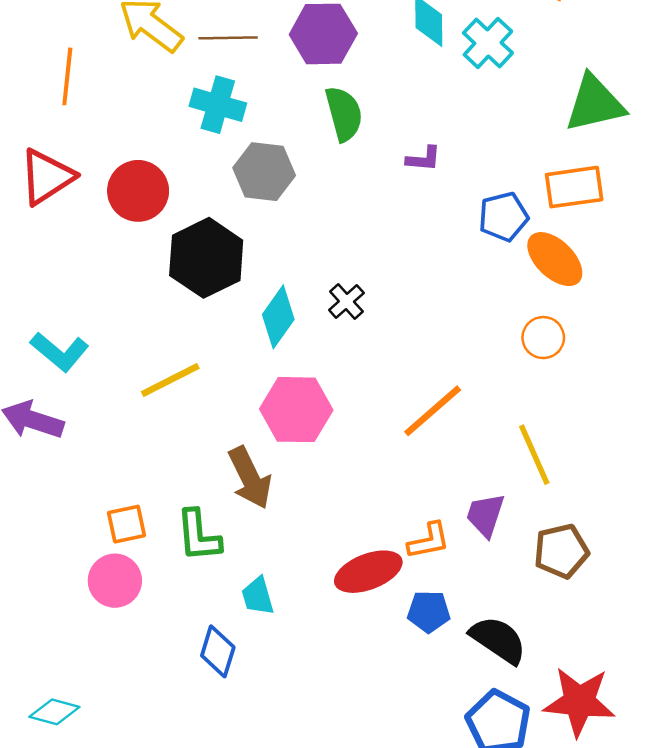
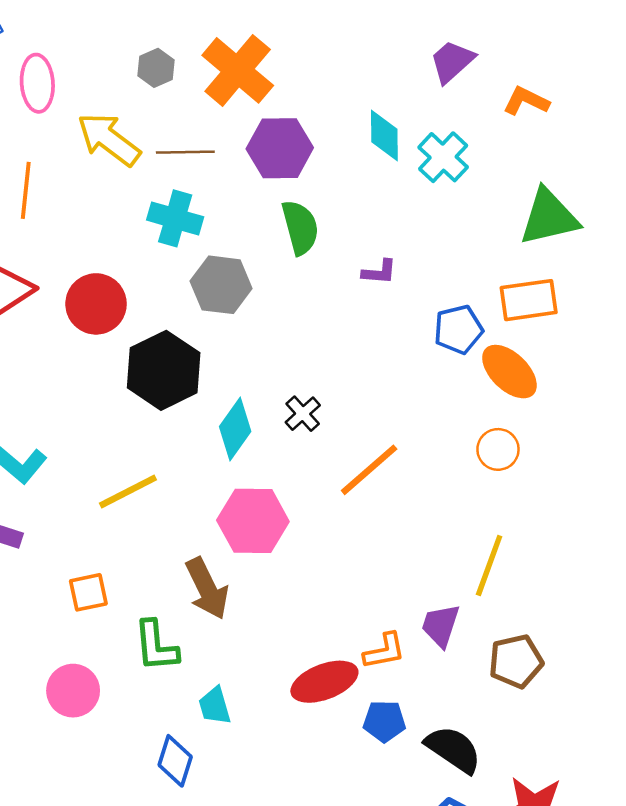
orange line: (433, 411) -> (369, 470), moved
yellow line: (534, 455) -> (489, 566), turned 44
orange square: (126, 524) -> (88, 592), moved

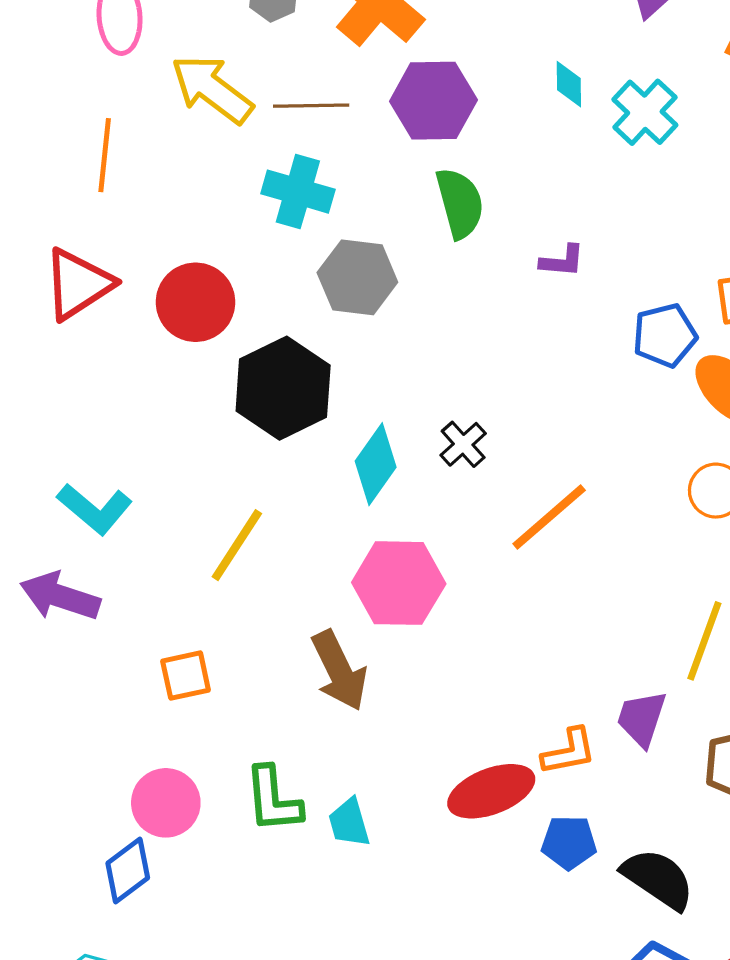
cyan diamond: (384, 135) -> (569, 84), size x0.7
yellow line: (128, 492) -> (237, 545), turned -30
green L-shape: (156, 646) -> (273, 800), moved
blue diamond: (175, 761) -> (128, 871), moved, turned 36

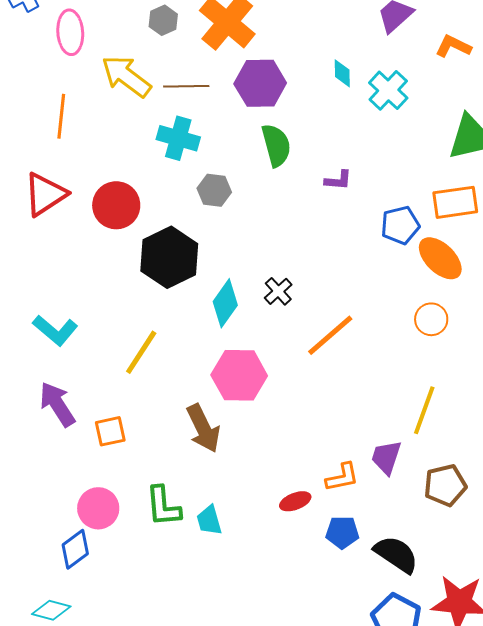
gray hexagon: (357, 277) -> (214, 190), size x0.7
purple arrow: (60, 596) -> (57, 404), moved, turned 39
red ellipse: (491, 791) -> (295, 501), size x0.6

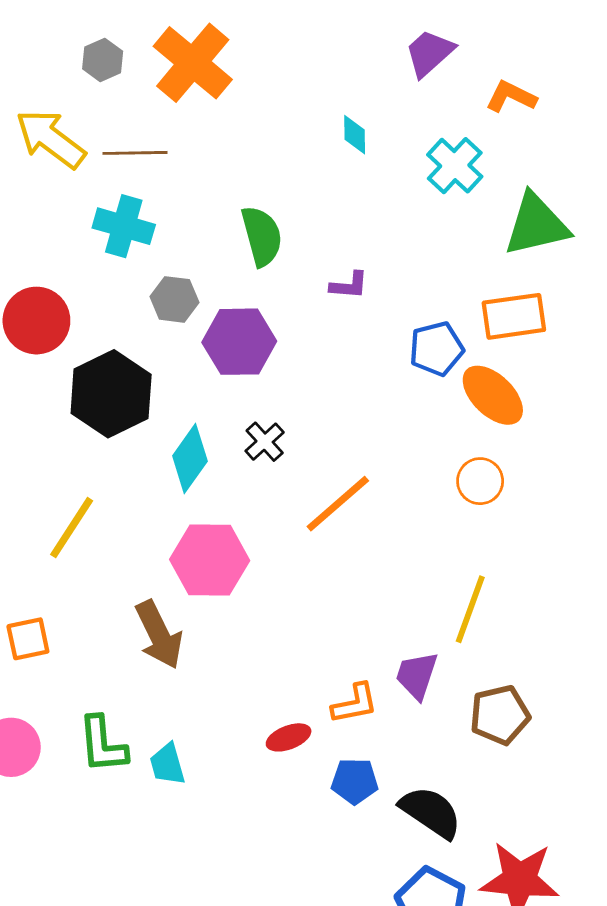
purple hexagon: (260, 83) -> (239, 342), moved
cyan cross: (388, 90) -> (455, 166), moved

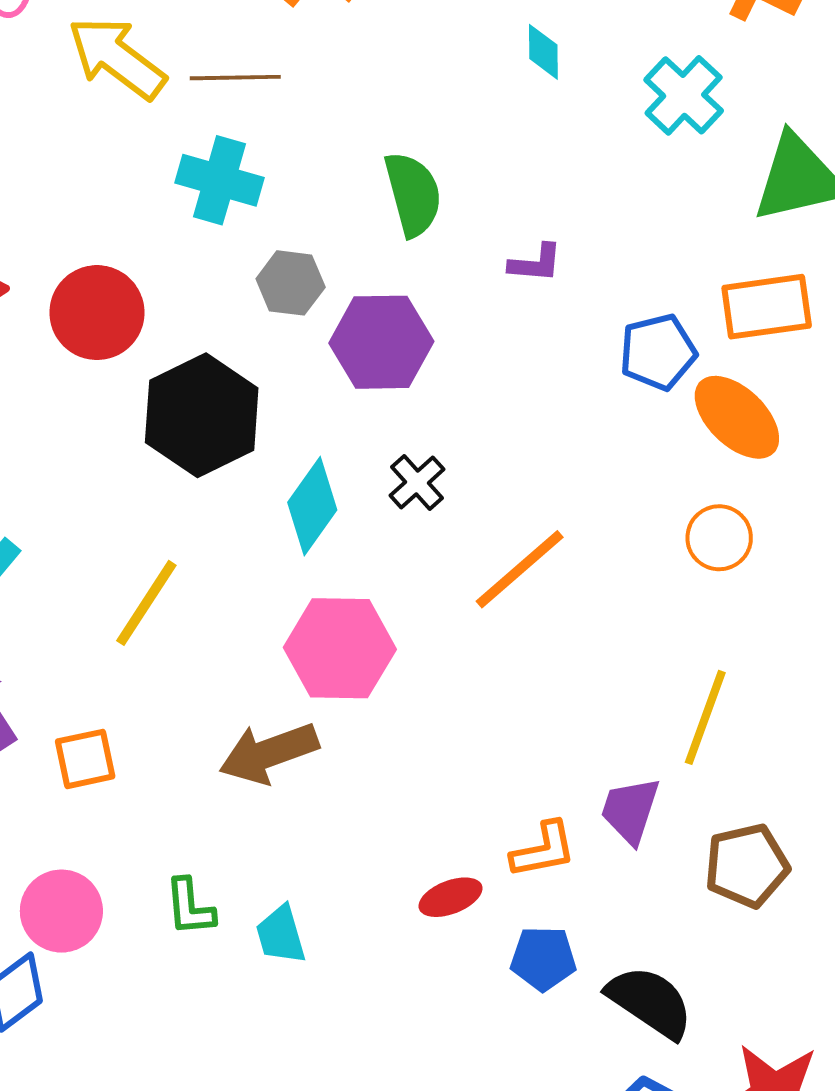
brown arrow: (159, 635) -> (269, 753), turned 96
green L-shape: (103, 745) -> (190, 907), size x0.7

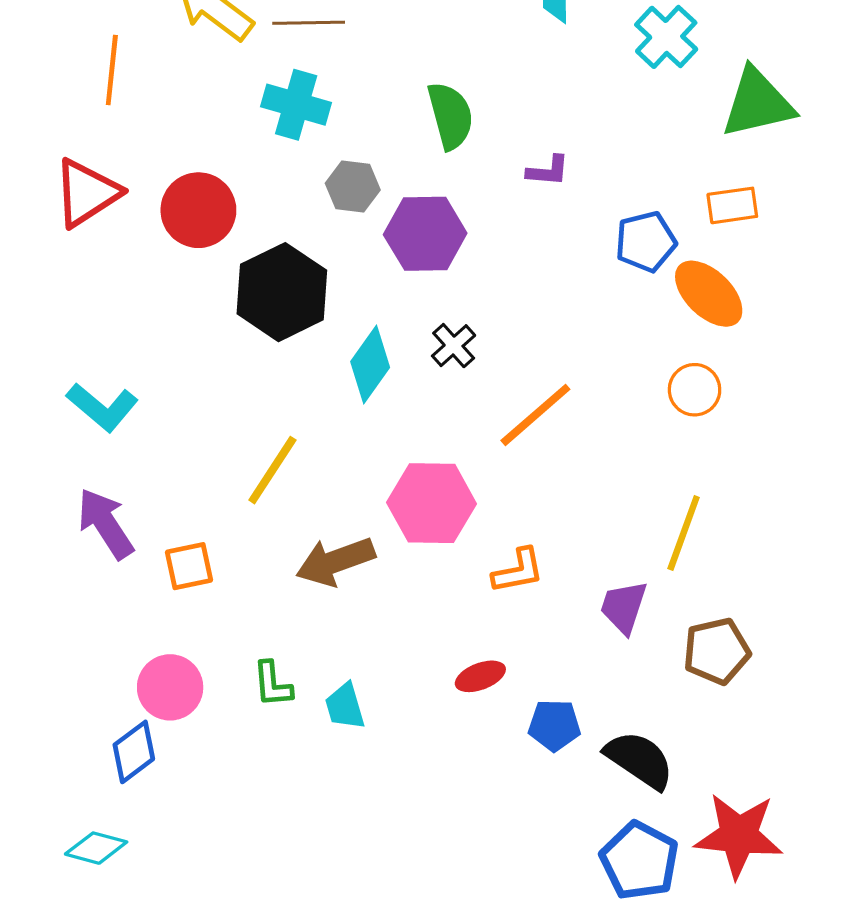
orange rectangle: (767, 307) -> (732, 205), size x0.7
yellow line: (146, 603) -> (272, 470), moved
pink hexagon: (340, 648) -> (432, 503), moved
orange L-shape: (543, 850) -> (518, 571), moved

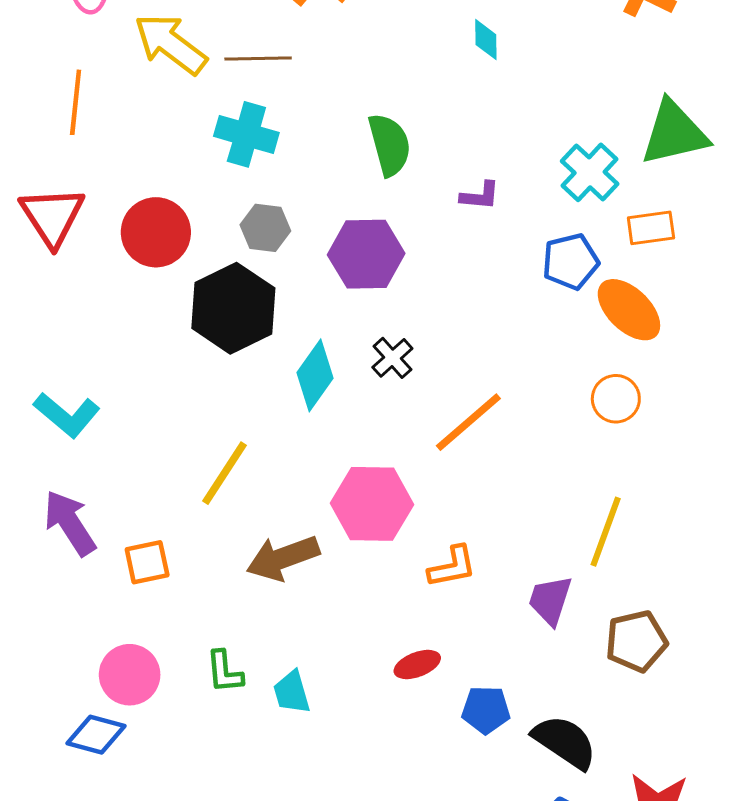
cyan cross: (666, 37) -> (590, 172), moved
gray hexagon: (353, 187) -> (265, 228), moved
red triangle: (87, 193) -> (52, 216), turned -30
blue diamond: (134, 752) -> (96, 735), turned 52

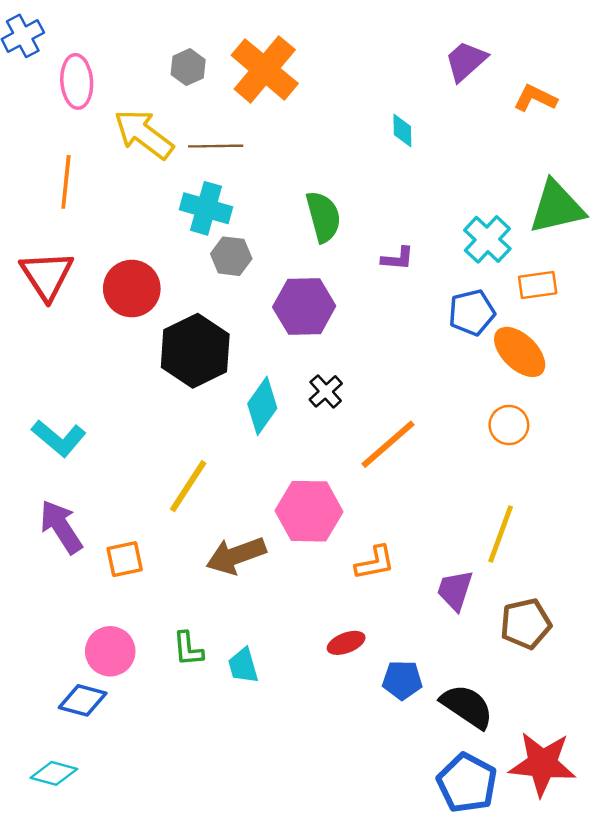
gray hexagon: (265, 228) -> (231, 256), moved

